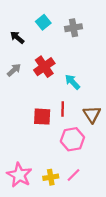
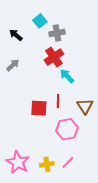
gray cross: (74, 28) -> (57, 33), moved
red cross: (44, 67) -> (54, 57), moved

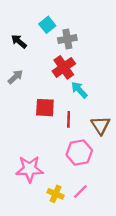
red square: (39, 108) -> (45, 108), moved
pink star: (18, 162) -> (30, 169), moved, turned -30
yellow cross: (47, 164) -> (56, 194), turned 32

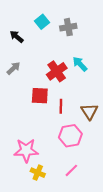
gray cross: (67, 39) -> (68, 27), moved
red cross: (64, 67) -> (57, 71), moved
cyan arrow: (79, 90) -> (80, 64), moved
yellow cross: (56, 194) -> (38, 173), moved

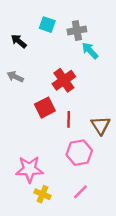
cyan square: (42, 22) -> (47, 25), turned -32
cyan arrow: (80, 64) -> (90, 51), moved
gray arrow: (13, 68) -> (15, 77), turned -112
red square: (40, 96) -> (45, 108), turned -30

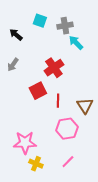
gray arrow: (15, 77) -> (13, 65), turned -80

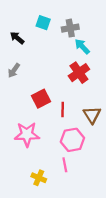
red cross: (54, 68) -> (79, 73), moved
pink star: (25, 143) -> (27, 134), moved
pink line: (68, 162) -> (65, 165), moved, turned -56

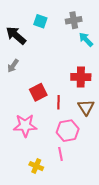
gray cross: (70, 28) -> (74, 20), moved
black arrow: (17, 38) -> (16, 35), size x1.5
cyan arrow: (82, 47) -> (86, 39), moved
red cross: (79, 73) -> (81, 77), moved, turned 36

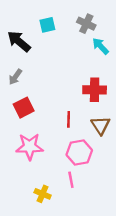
gray cross: (74, 20) -> (86, 24), turned 35
cyan square: (40, 21) -> (47, 25), turned -32
red square: (38, 92) -> (24, 108), moved

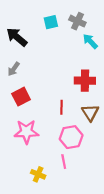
cyan square: (47, 25) -> (51, 22), moved

